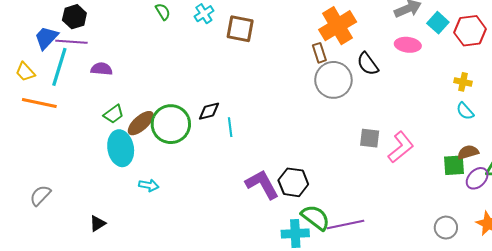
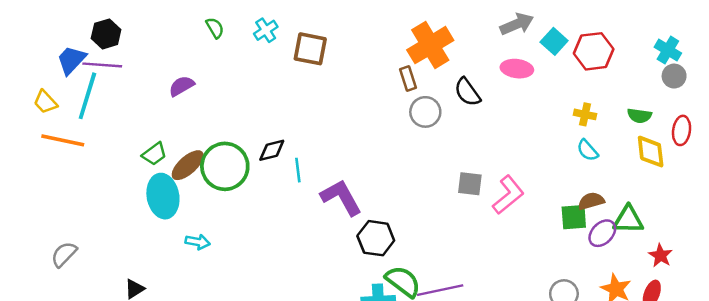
purple semicircle: (102, 69) -> (182, 86), moved, turned -35
gray circle: (333, 80) -> (425, 112), size x0.7
purple L-shape: (262, 184) -> (341, 197), moved

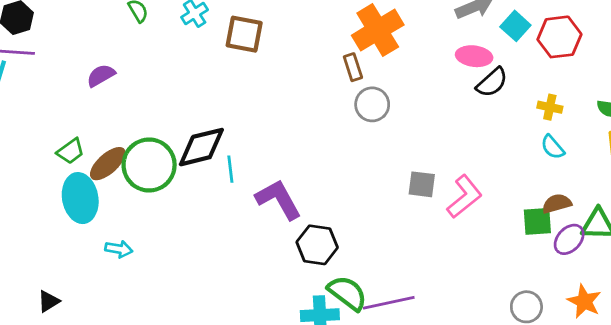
black semicircle: (467, 92) -> (492, 82), moved, turned -96
black diamond: (272, 150) -> (201, 147), size x1.6

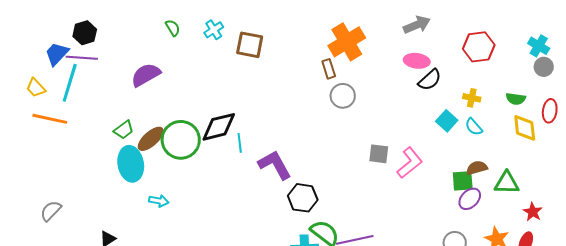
cyan square: (515, 26) -> (447, 121), moved
purple semicircle: (101, 75) -> (146, 75), size x1.4
purple ellipse: (569, 239) -> (470, 199), moved

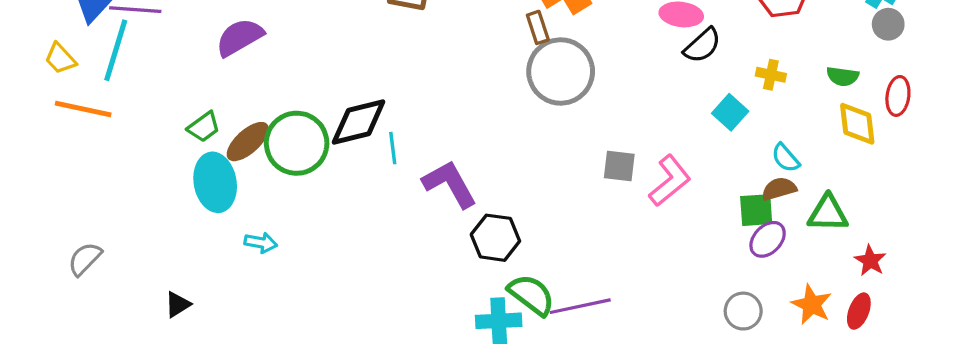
gray circle: (343, 96) -> (561, 71), size x1.6
cyan semicircle: (474, 127) -> (786, 158), moved

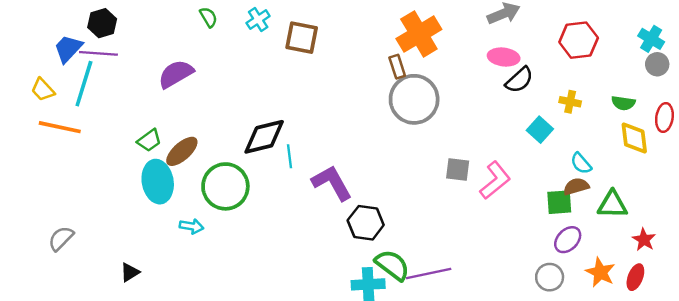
green circle: (297, 143) -> (225, 186), moved
purple ellipse: (768, 239) -> (568, 240), moved

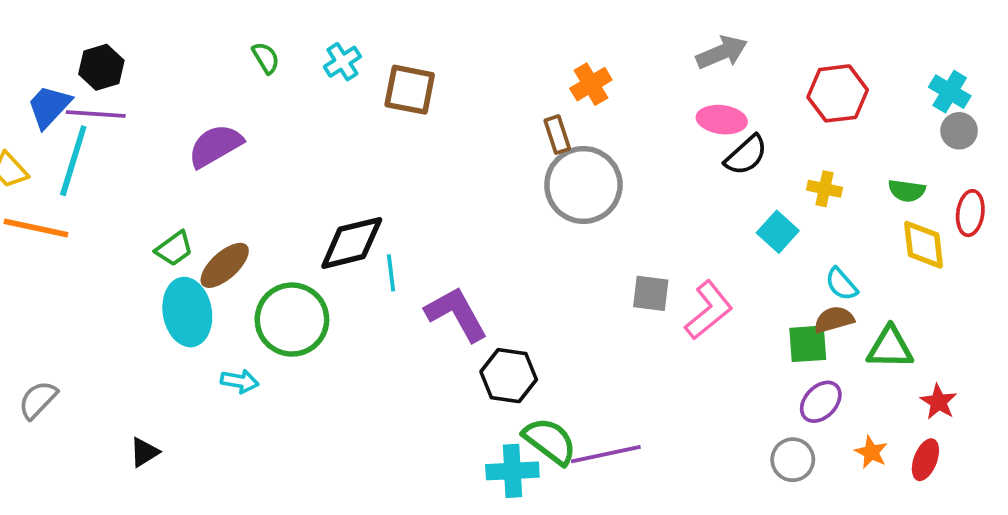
orange cross: (419, 34) -> (591, 84), size x0.6
orange star: (600, 272) -> (871, 452), size x0.7

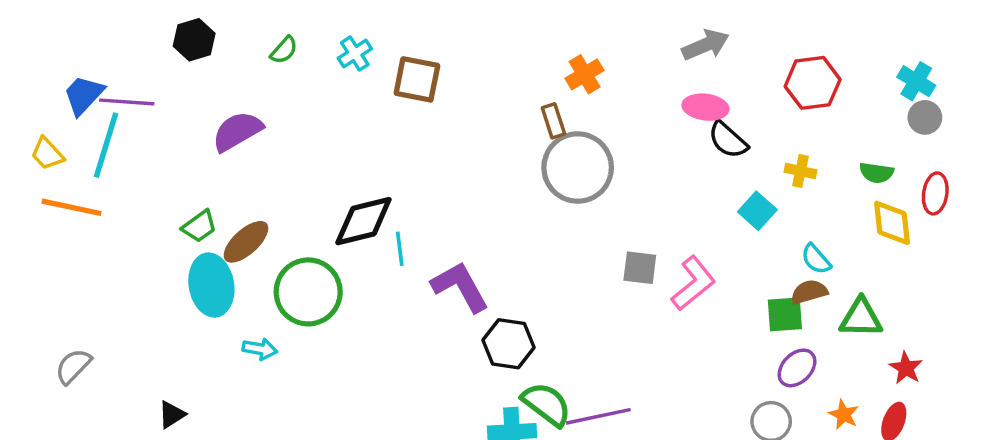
green semicircle: (266, 58) -> (284, 50), turned 72
black hexagon: (101, 67) -> (194, 40), moved
black semicircle: (746, 155) -> (728, 140), turned 84

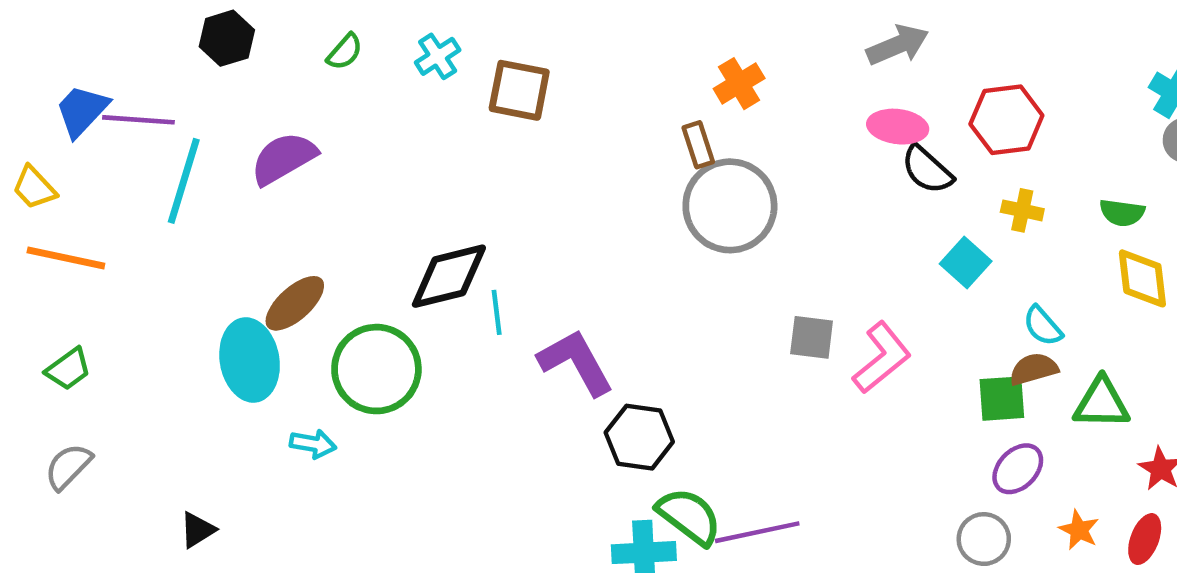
red hexagon: (813, 83) -> (1006, 120), moved
cyan line: (106, 145) -> (184, 181), moved
green trapezoid: (199, 226) -> (68, 369), moved

